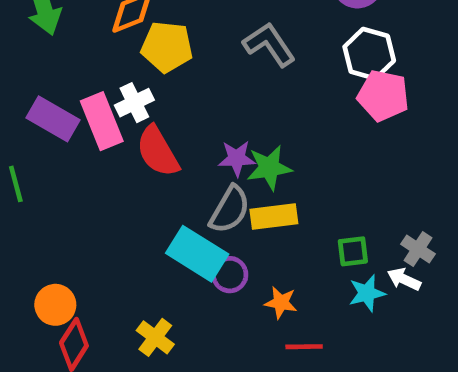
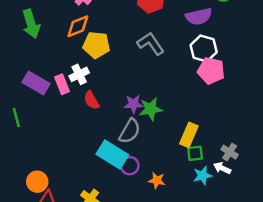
pink rectangle: (102, 121) -> (62, 84), size x0.7
red semicircle: (158, 151) -> (91, 100), size x0.7
yellow rectangle: (274, 216) -> (189, 135), moved, turned -60

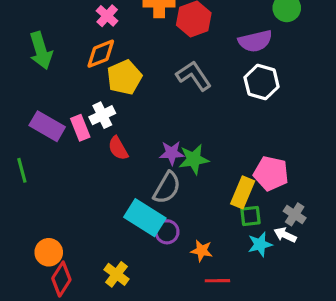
yellow pentagon: (96, 45) -> (124, 77), turned -30
pink pentagon: (211, 71) -> (271, 173), moved

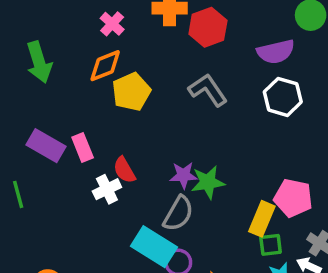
white cross: (102, 115) -> (107, 189), moved

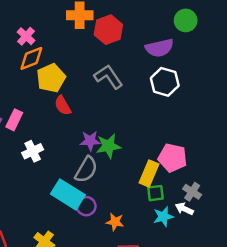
pink cross: (112, 24) -> (26, 36), moved
pink rectangle: (83, 147) -> (14, 120), turned 48
red semicircle: (124, 170) -> (63, 105), moved

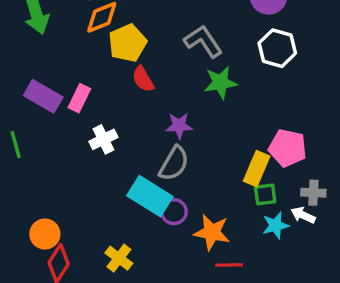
green star: (108, 146) -> (220, 83), moved
gray cross: (192, 192) -> (313, 193), turned -30
orange star: (115, 222) -> (212, 232), size x1.5

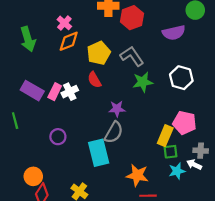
yellow pentagon: (128, 43) -> (99, 53), moved
white hexagon: (277, 48) -> (181, 78), moved
white cross: (103, 139) -> (70, 92), moved
cyan rectangle: (150, 196) -> (99, 153), turned 44
purple circle: (174, 212) -> (58, 137), moved

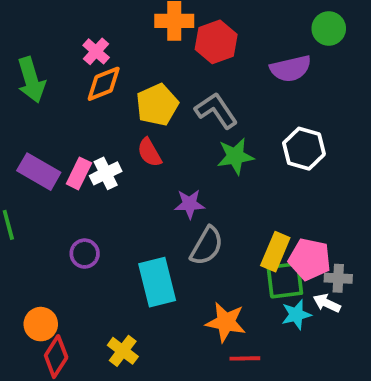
pink pentagon: (185, 123) -> (310, 259), moved
gray semicircle: (114, 132) -> (207, 246), moved
green square: (171, 152) -> (285, 280), size x1.5

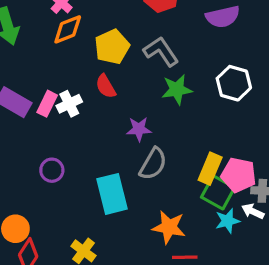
green square: (285, 280) -> (218, 192), turned 36

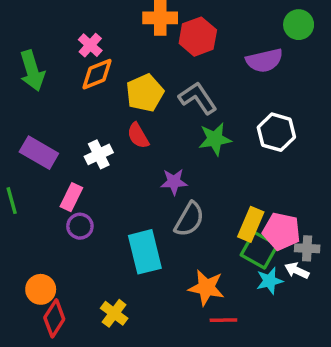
pink rectangle: (47, 104) -> (71, 197), moved

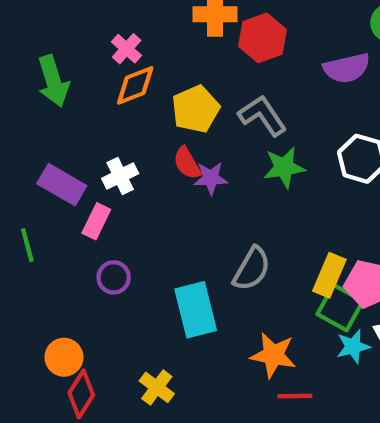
white cross: (99, 154) -> (120, 176), moved
purple star: (174, 182) -> (211, 178), moved
pink rectangle: (71, 197) -> (96, 221), moved

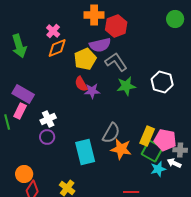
purple semicircle: (347, 68) -> (100, 45), moved
white cross: (120, 176) -> (48, 119), moved
pink rectangle: (96, 221) -> (20, 111), moved
orange star: (273, 355) -> (121, 149), moved

